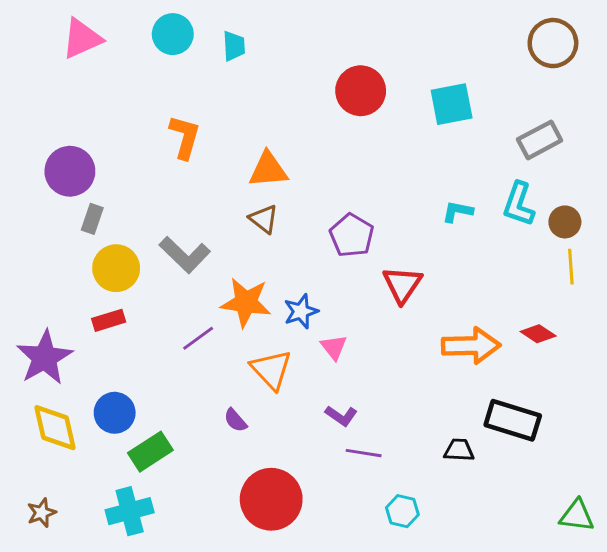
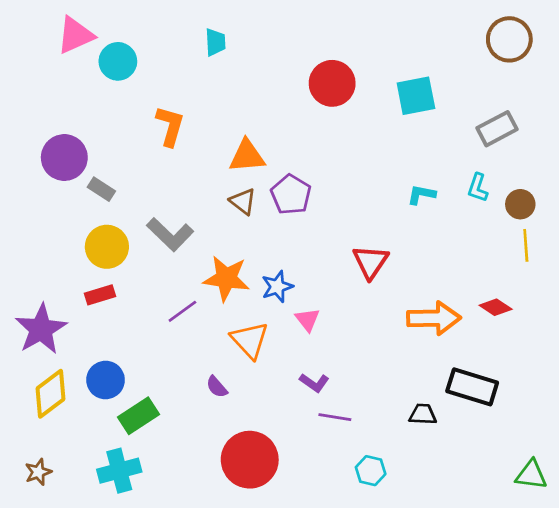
cyan circle: (173, 34) -> (118, 61), moved
cyan L-shape: (519, 204) -> (478, 188), size x0.7
gray rectangle: (92, 219) -> (101, 189), moved, turned -76
purple pentagon: (352, 235) -> (291, 195), moved
yellow diamond: (55, 428) -> (51, 394), turned 66

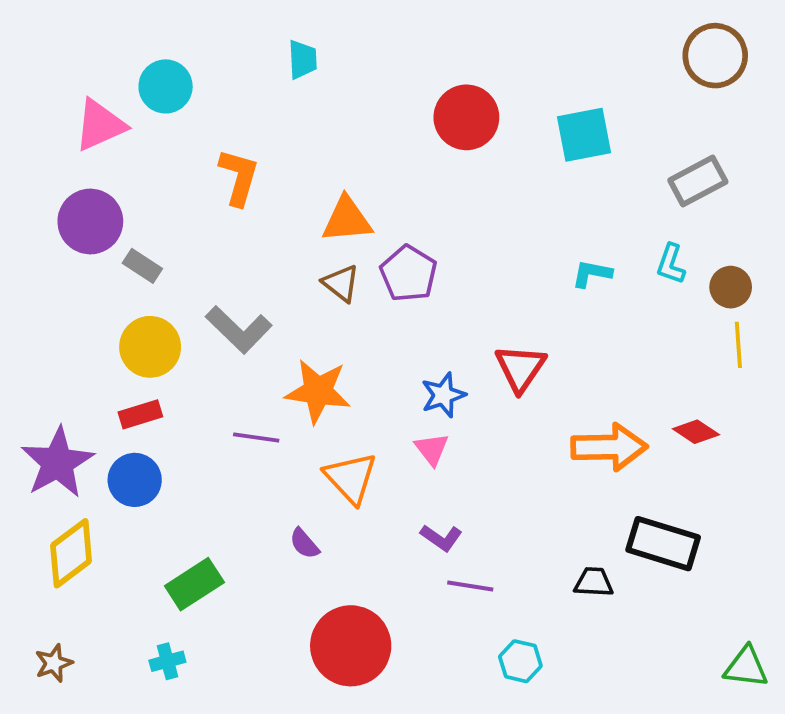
pink triangle: (75, 35) -> (100, 125), moved
blue star: (277, 287) -> (443, 395), moved
purple line: (182, 311) -> (256, 438), turned 44
blue circle: (106, 380) -> (135, 480), moved
cyan cross: (119, 471) -> (167, 661), size x0.6

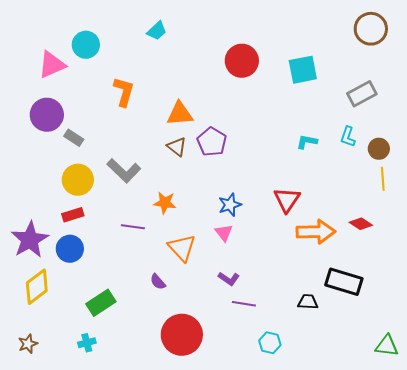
cyan trapezoid: (302, 59) -> (157, 31), turned 50
red triangle: (520, 368) -> (287, 200), moved
orange star: (318, 391) -> (165, 203), size x0.7

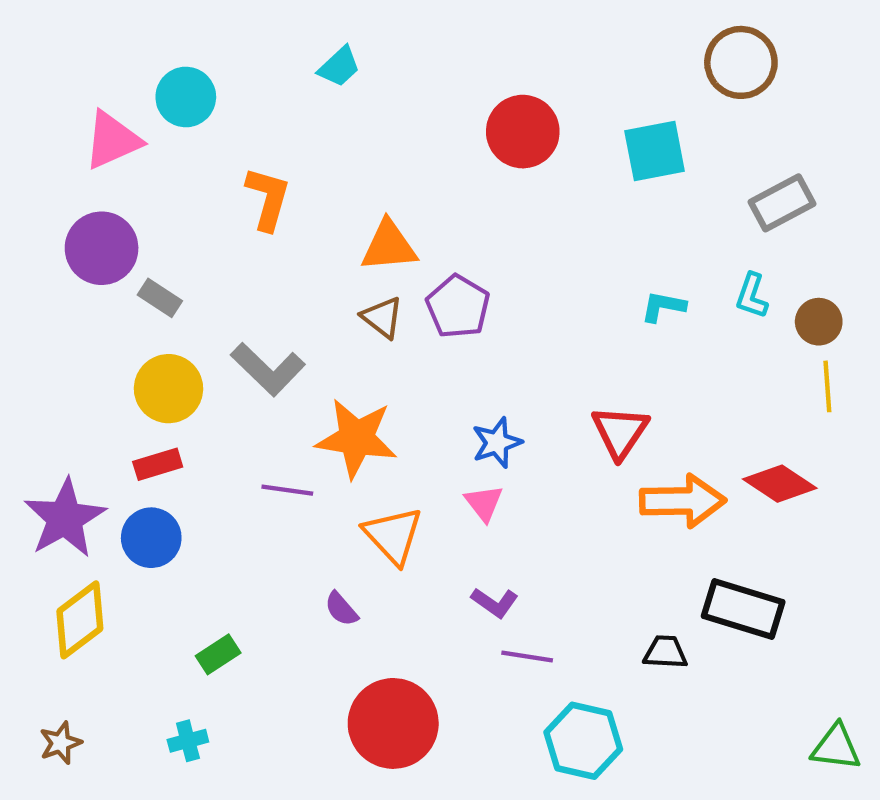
brown circle: (371, 29) -> (741, 62), moved
orange star: (165, 203) -> (356, 438), size x1.6
red diamond: (361, 224) -> (780, 484), size x1.4
green rectangle: (101, 303) -> (218, 654), size x0.7
cyan hexagon: (270, 343) -> (583, 741), size x1.6

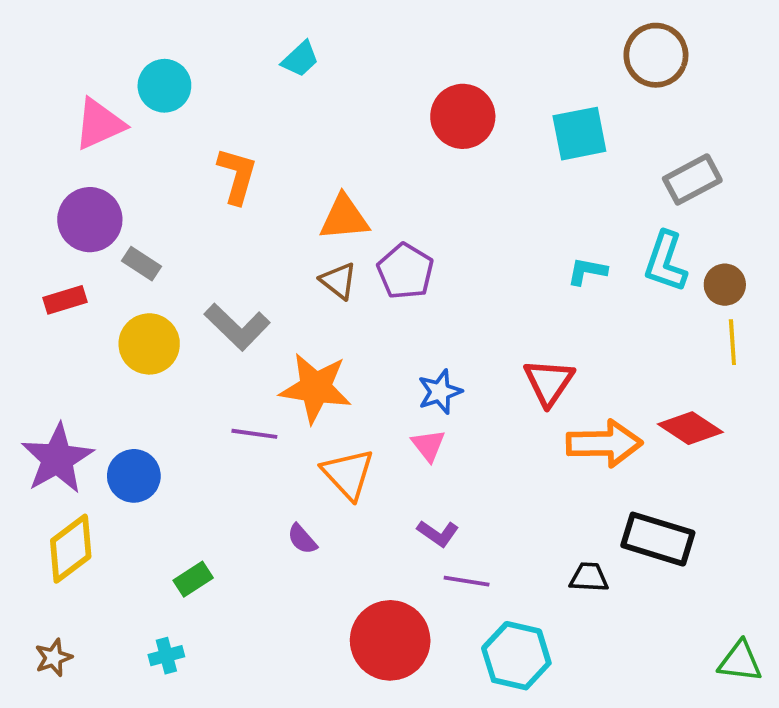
cyan L-shape: (752, 296) -> (666, 262), size x1.5
red rectangle: (158, 464) -> (65, 300), moved
red circle: (393, 723) -> (390, 640), moved

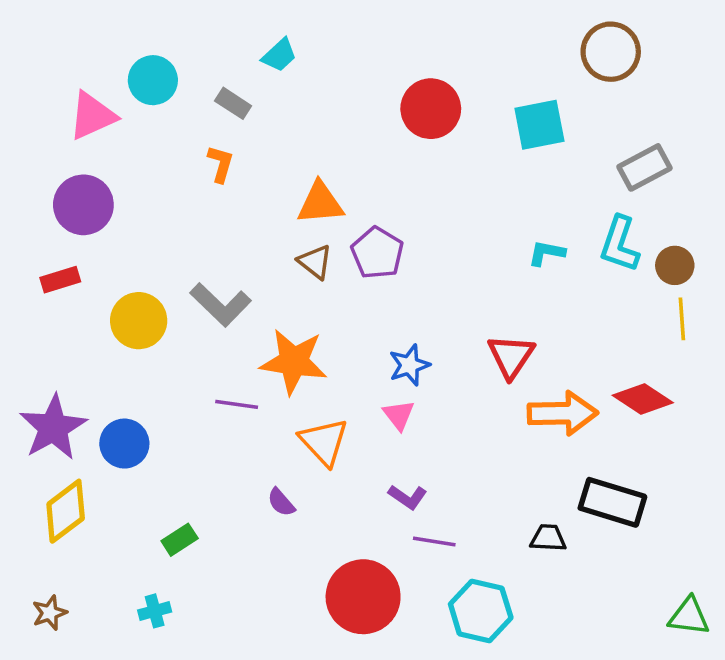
orange L-shape: (237, 176) -> (221, 164), size x0.7
gray rectangle: (141, 264) -> (233, 103), moved

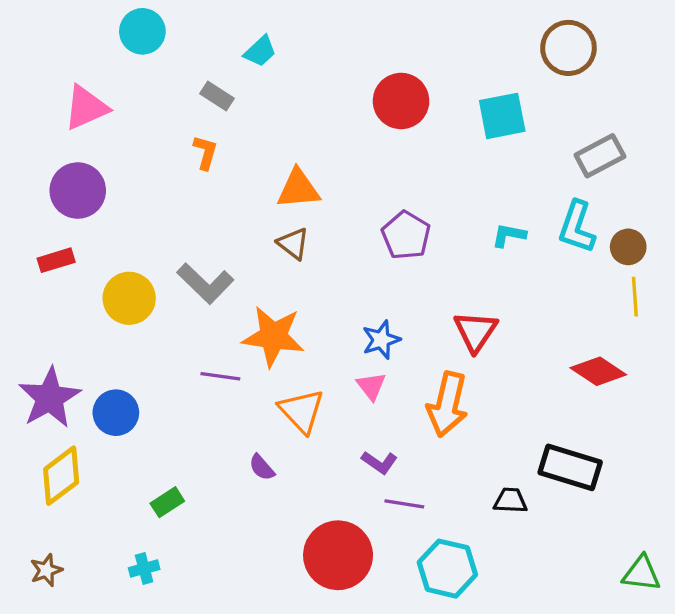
cyan circle: (153, 80) -> (142, 31), moved
purple pentagon: (377, 253) -> (406, 235), moved
orange arrow: (563, 413) -> (447, 404), moved, turned 104

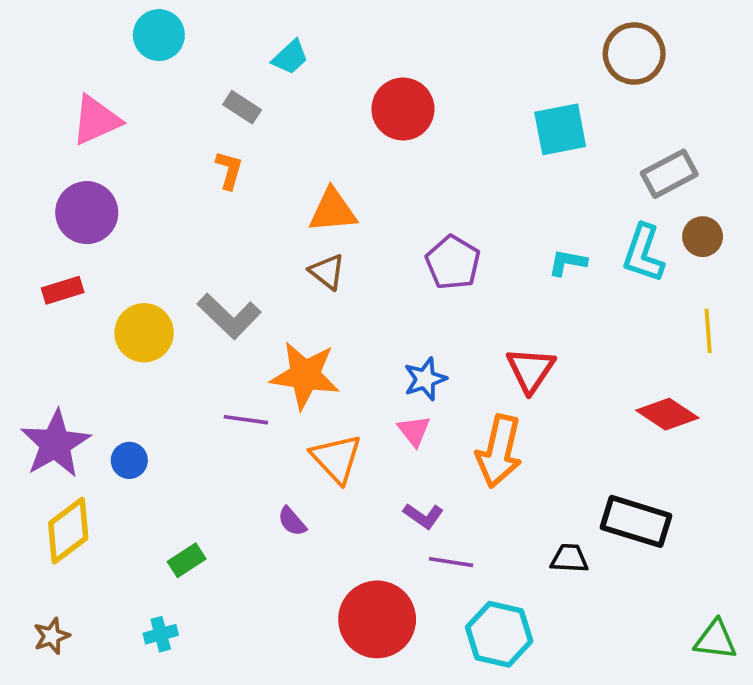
red circle: (401, 101) -> (403, 109), moved
brown circle: (628, 247) -> (703, 237), moved
blue circle: (116, 413) -> (129, 460), size x0.7

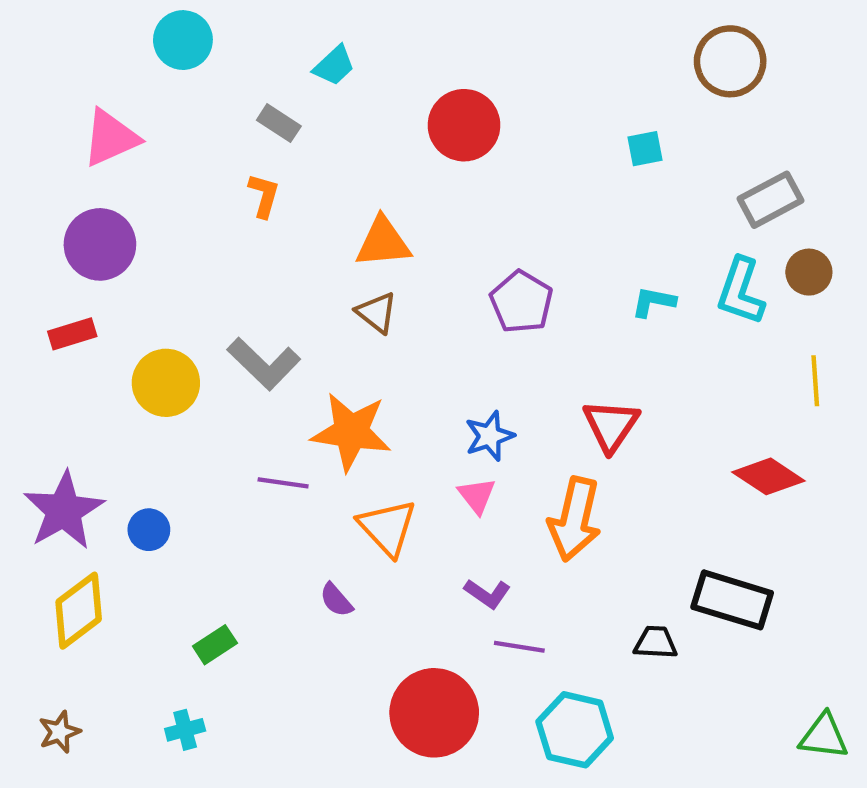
cyan square: (560, 129) -> (645, 149), size x0.6

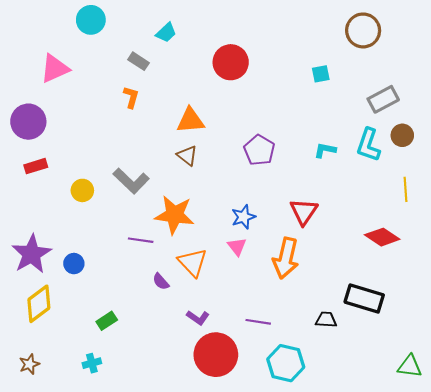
purple circle: (100, 244) -> (28, 122), moved
yellow circle: (166, 383) -> (82, 190), size x0.7
purple L-shape: (487, 594) -> (198, 318), moved
purple semicircle: (336, 600) -> (161, 282), moved

